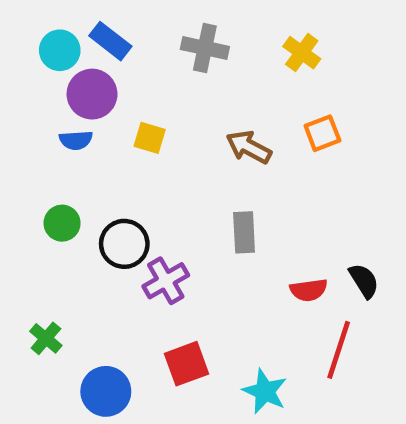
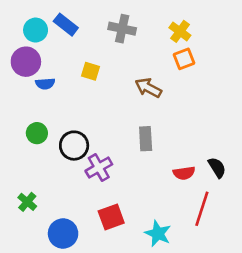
purple circle: (92, 94) -> (26, 62), moved
orange square: (322, 133) -> (184, 59), moved
yellow square: (150, 138) -> (91, 71), moved

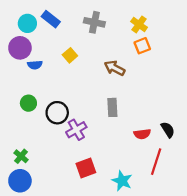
yellow square: (91, 71) -> (70, 55), turned 32
blue circle: (63, 234) -> (20, 181), moved

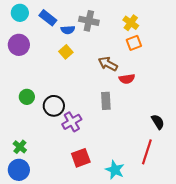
cyan circle: (27, 23) -> (20, 13), moved
blue semicircle: (35, 65) -> (68, 30), moved
red semicircle: (142, 134) -> (127, 79), moved

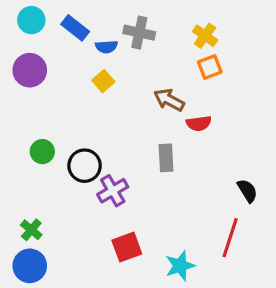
cyan star: (115, 170) -> (180, 266), turned 30

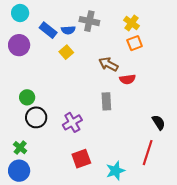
blue rectangle: (75, 28) -> (48, 30), moved
black circle: (85, 166) -> (36, 117), moved

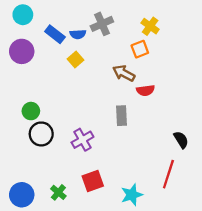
gray cross: (89, 21) -> (102, 24), turned -36
orange square: (135, 43) -> (140, 49), moved
green cross: (20, 148) -> (58, 192), moved

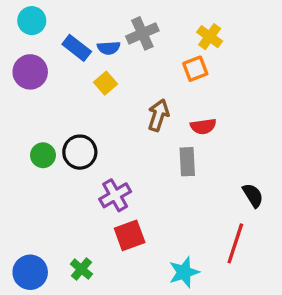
brown arrow: (124, 73) -> (158, 115), moved, turned 80
gray rectangle: (121, 116) -> (187, 162), moved
black circle: (41, 134) -> (80, 152), moved
red square: (93, 181) -> (130, 235), moved

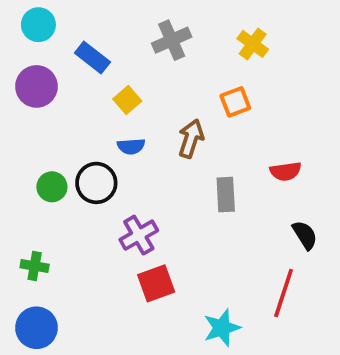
blue semicircle: (109, 48) -> (131, 146), moved
orange square: (195, 69) -> (235, 102), moved
red semicircle: (203, 126) -> (286, 171), moved
green cross: (81, 269) -> (35, 266), moved, turned -30

